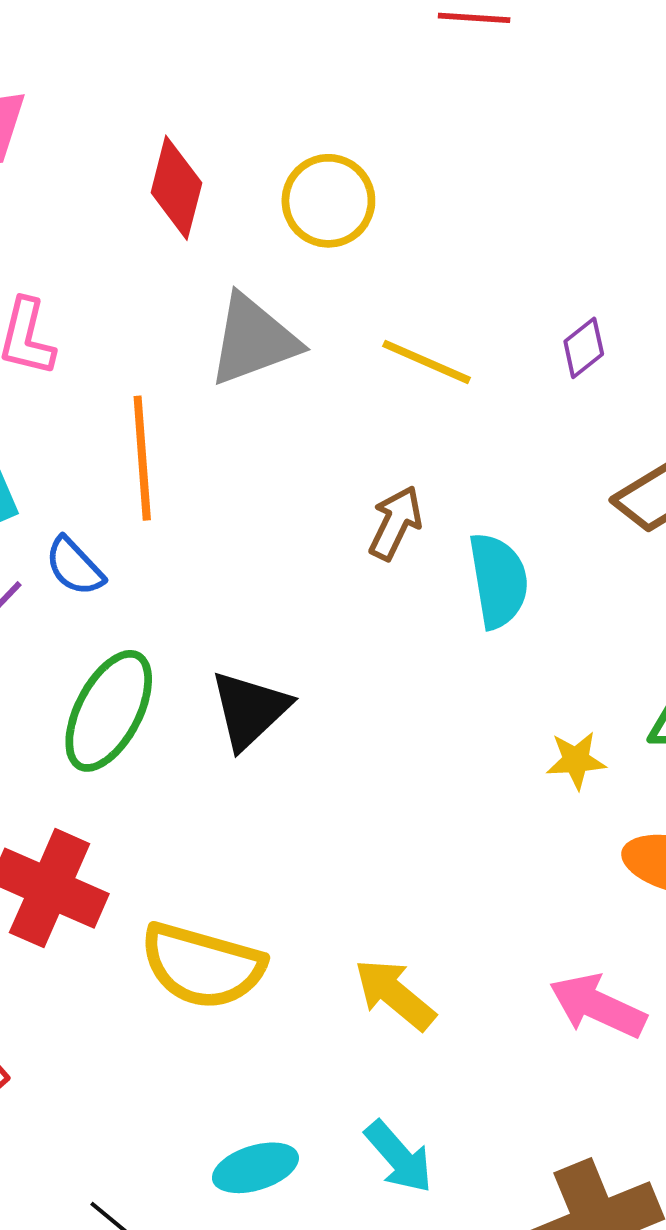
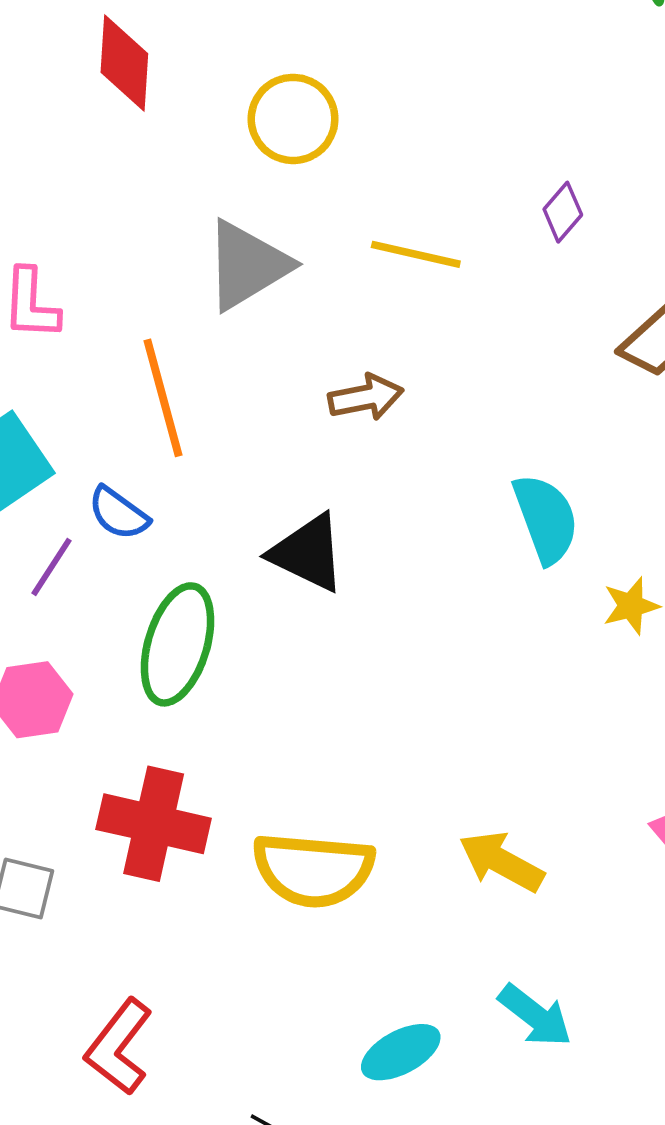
red diamond: (176, 188) -> (124, 63), moved
brown arrow: (395, 523) -> (366, 397), moved, turned 64
cyan semicircle: (498, 581) -> (546, 519), moved
black triangle: (250, 710) -> (308, 553), moved, turned -40

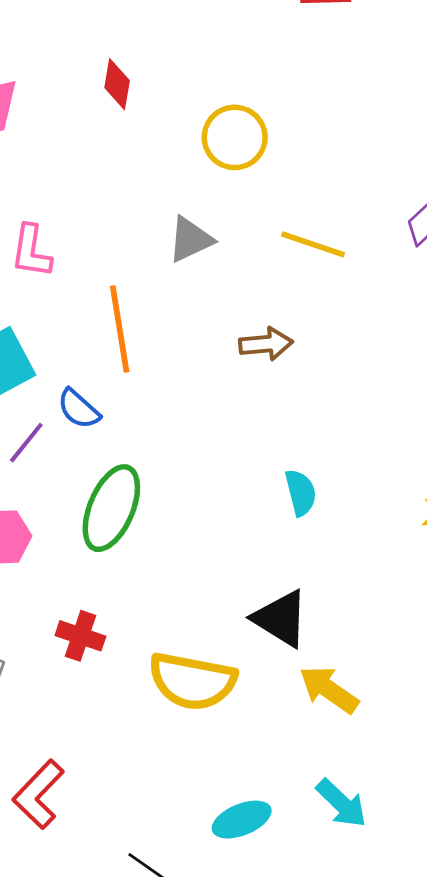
red diamond: (124, 63) -> (117, 84), size x0.7
gray triangle: (247, 265) -> (190, 240), size x0.7
cyan semicircle: (546, 519) -> (301, 493), moved, size x0.7
black triangle: (308, 553) -> (281, 619), moved
red cross: (154, 824) -> (80, 636), size x0.6

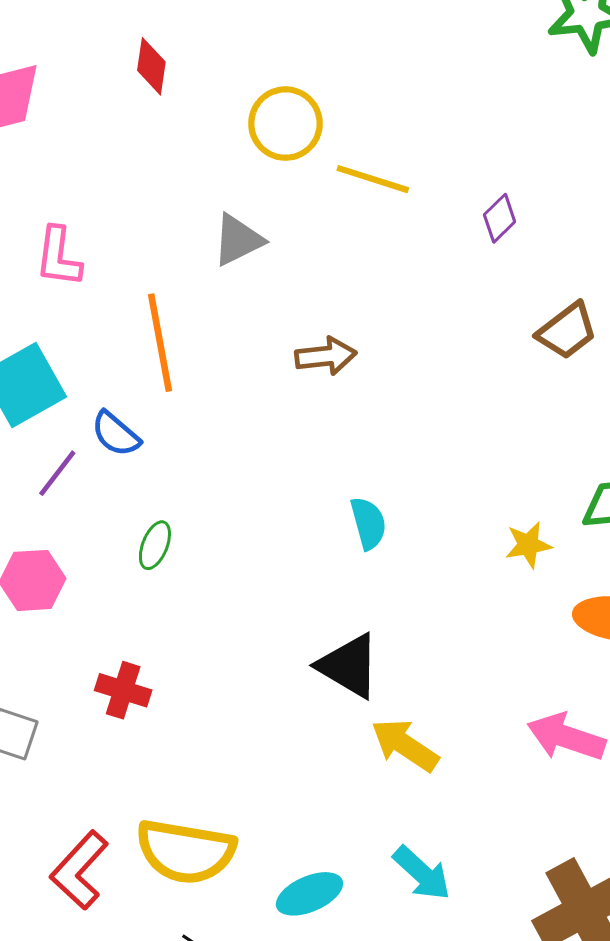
yellow line: (313, 244) -> (373, 179), moved
green ellipse: (111, 508) -> (155, 545), size x0.5
yellow semicircle: (192, 681) -> (186, 851), moved

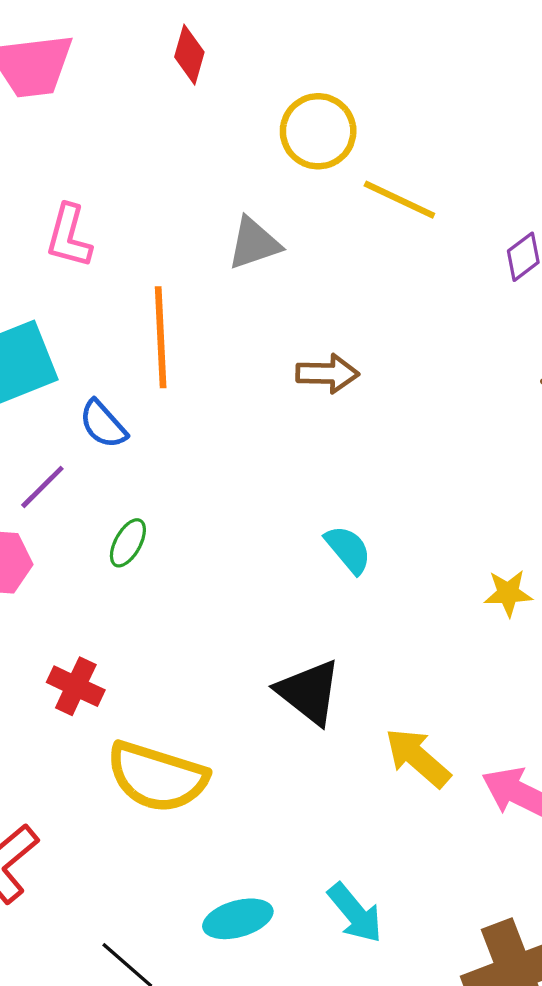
purple line: (57, 473) -> (42, 487), moved
cyan semicircle: (368, 523) -> (348, 549), turned -32
yellow arrow: (405, 745) -> (418, 758), moved
yellow semicircle: (186, 851) -> (157, 777), moved

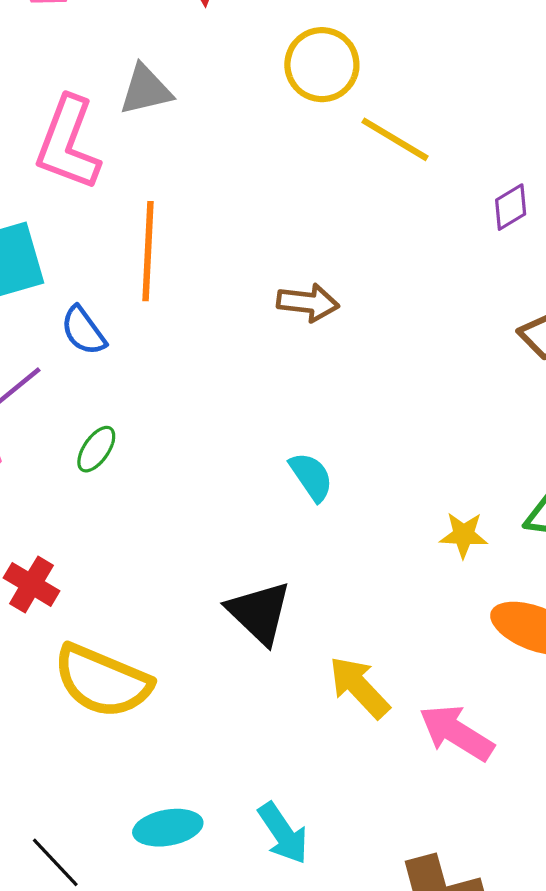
pink L-shape: (69, 236) -> (68, 143), size x1.5
gray triangle: (254, 243) -> (146, 90), moved

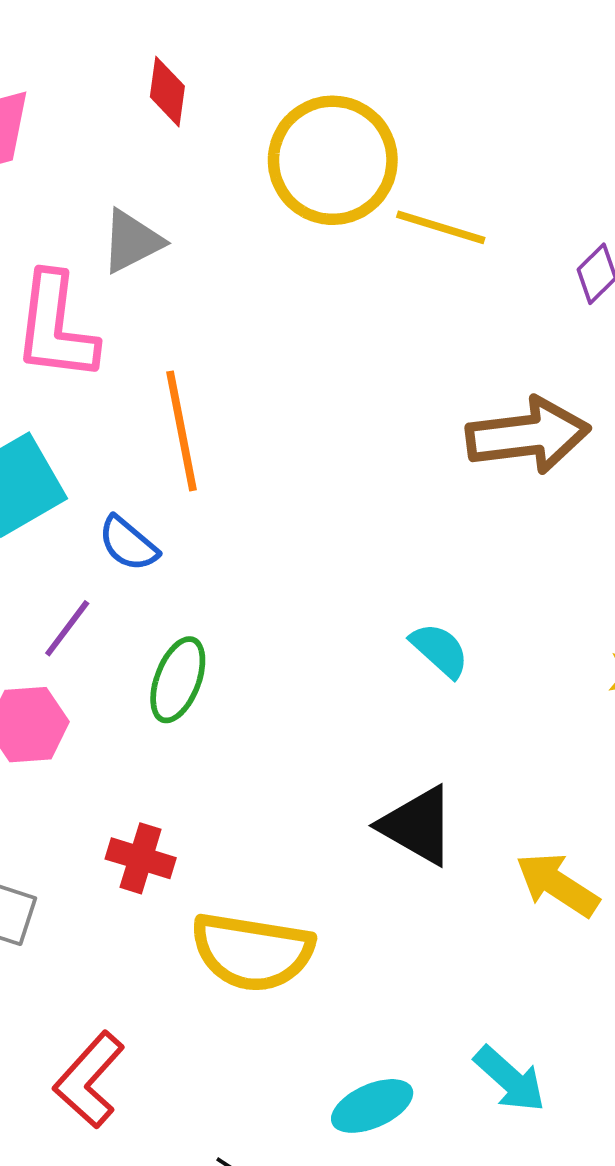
yellow circle: (322, 65) -> (333, 160), size x1.4
brown arrow: (308, 303) -> (528, 435), moved, size x1.6
green ellipse: (96, 449) -> (178, 680), size x1.4

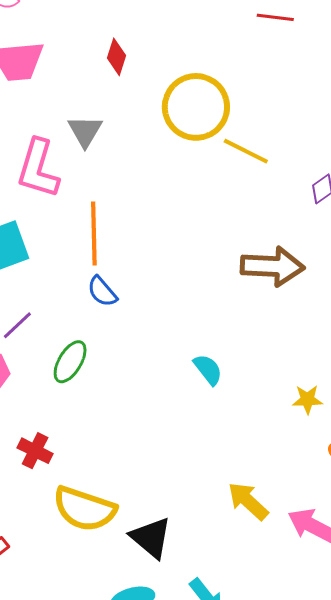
gray triangle: (132, 241) -> (85, 131), turned -42
blue semicircle: (128, 544) -> (102, 292), moved
black triangle: (417, 826) -> (151, 538), moved

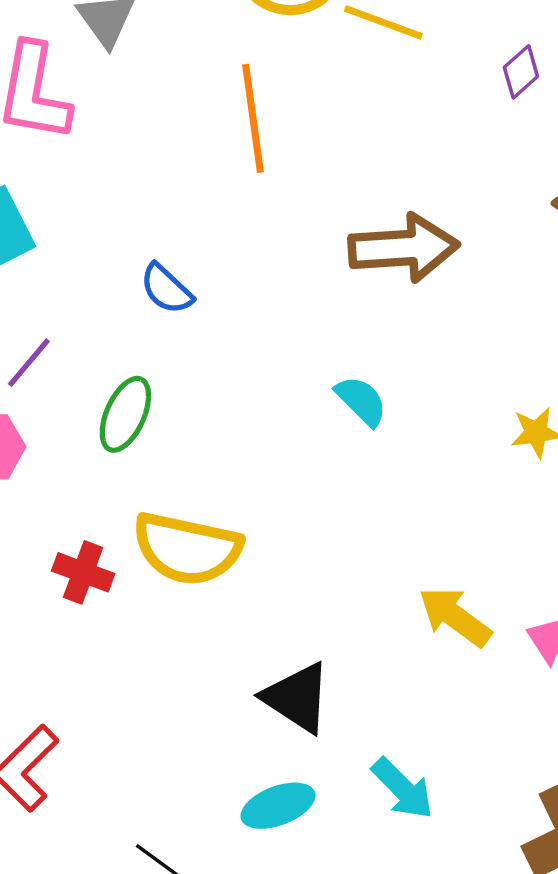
orange line: (94, 233) -> (253, 118), moved
brown arrow: (273, 266) -> (404, 248), moved
yellow semicircle: (84, 509) -> (187, 549), moved

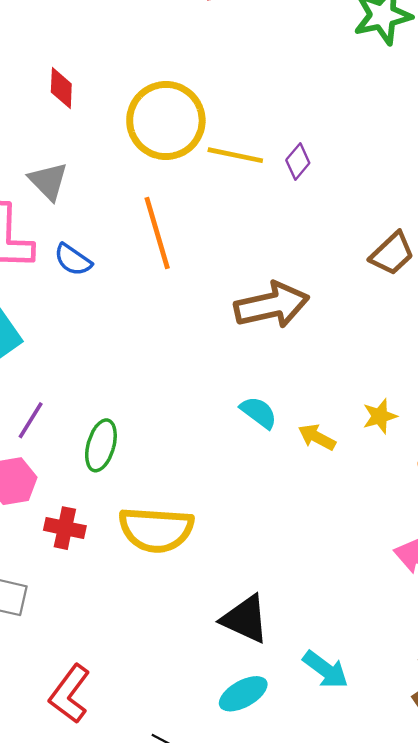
purple diamond: (521, 72) -> (298, 162), moved
blue semicircle: (166, 289) -> (73, 260), moved
red cross: (83, 572) -> (65, 528), moved
yellow arrow: (455, 617) -> (317, 437), moved, size x0.7

